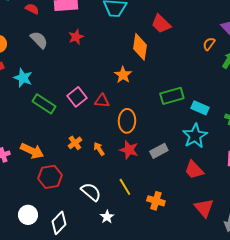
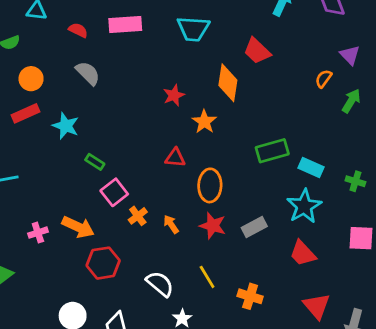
red star: (76, 37) -> (174, 95), moved
pink square: (77, 97) -> (114, 192), moved
green rectangle: (44, 104) -> (95, 162), size x0.6

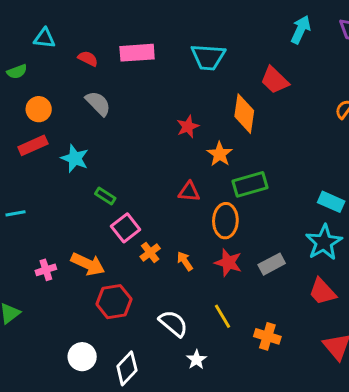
green rectangle: (272, 151) -> (250, 184), moved

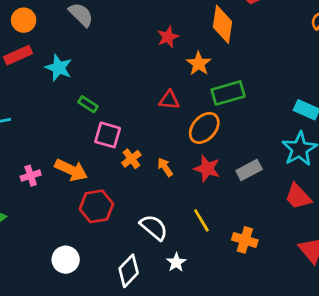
orange ellipse: (225, 221) -> (204, 128), turned 40
pink square: (126, 228) -> (108, 135), turned -36
white diamond: (127, 368) -> (129, 271), moved

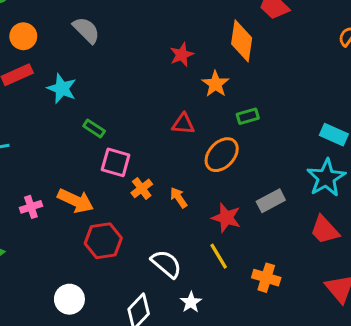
green rectangle: (228, 93) -> (248, 116), size x0.6
red star: (207, 169) -> (226, 218), moved

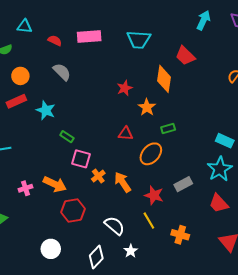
orange arrow: (179, 198) -> (123, 182), size x1.5

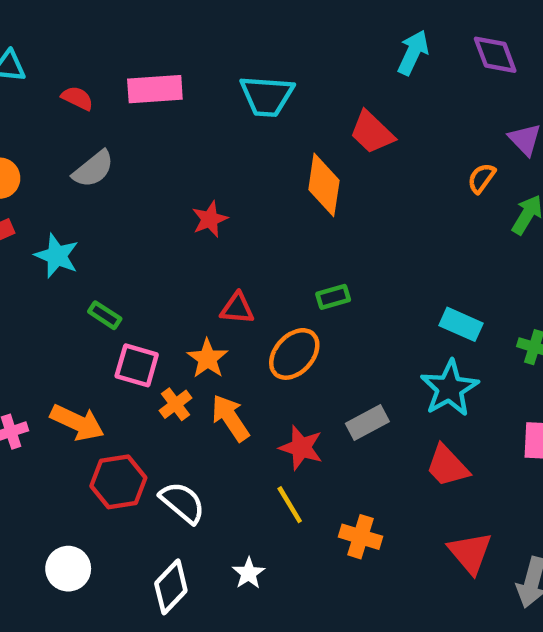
gray semicircle: (62, 72) -> (93, 169), turned 96
red star: (125, 88) -> (210, 219), moved
orange star: (147, 107) -> (207, 359), moved
white semicircle: (114, 226) -> (182, 502), moved

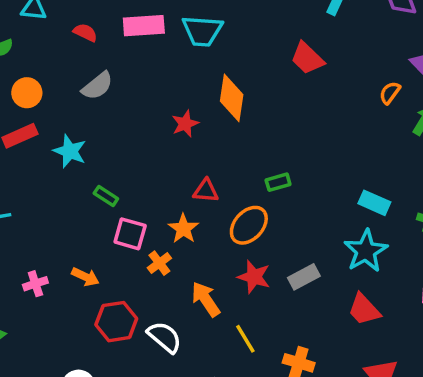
cyan trapezoid: (267, 96) -> (202, 31), moved
orange diamond: (324, 185) -> (232, 98), moved
orange arrow: (230, 418) -> (206, 299), moved
orange arrow: (77, 422) -> (85, 277), size x0.7
red star: (301, 448) -> (254, 277), moved

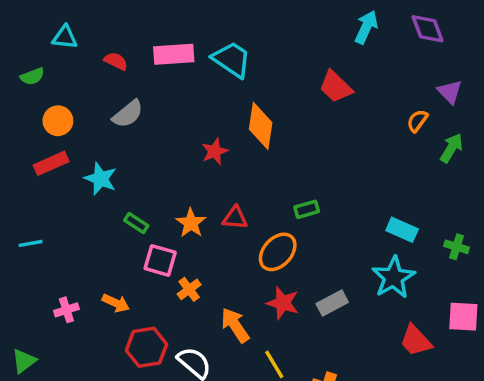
cyan trapezoid: (202, 31) -> (232, 59), turned -150
orange star: (183, 229) -> (191, 223), moved
red trapezoid: (364, 309) -> (416, 340), moved

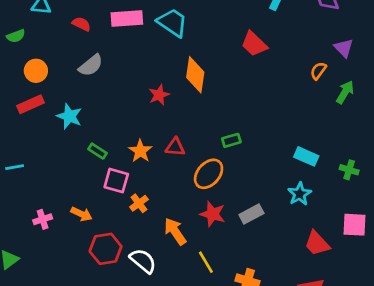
cyan star: (394, 277) -> (300, 194), size x0.7

